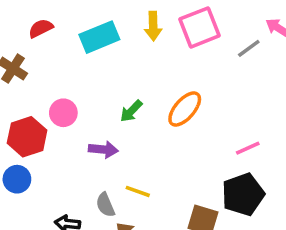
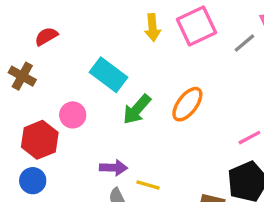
cyan rectangle: (99, 37) -> (109, 75), moved, turned 63
green arrow: (131, 111) -> (137, 109), size x1.4
purple arrow: (103, 150) -> (113, 168), moved

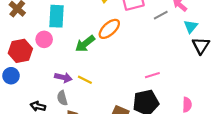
cyan rectangle: (109, 75) -> (57, 16), moved, turned 45
orange ellipse: (187, 104) -> (109, 29), moved
yellow line: (148, 185) -> (85, 80), moved

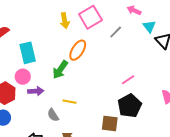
gray line: (161, 15) -> (116, 32), moved
purple arrow: (63, 77) -> (36, 91), moved
gray semicircle: (62, 98) -> (53, 115), moved

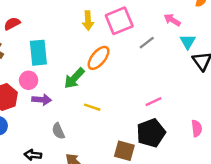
yellow line: (69, 102) -> (92, 107), moved

